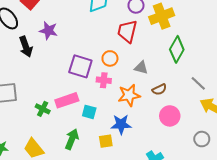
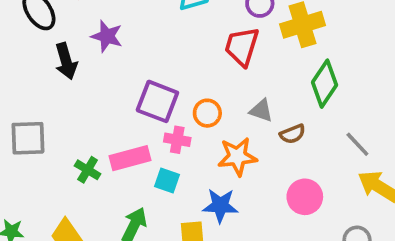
orange circle: (110, 58) -> (207, 113), moved
pink cross: (104, 80) -> (177, 140), moved
brown semicircle: (159, 89) -> (293, 134), moved

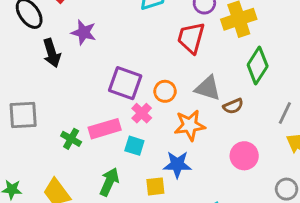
gray triangle: (261, 111) -> (208, 88), size x1.4
pink cross: (177, 140) -> (142, 113), turned 36
gray line: (357, 144) -> (285, 113), turned 70

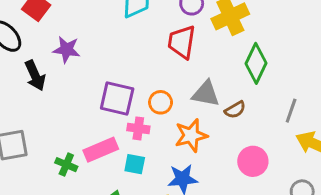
pink cross: (142, 113) -> (138, 128), turned -30

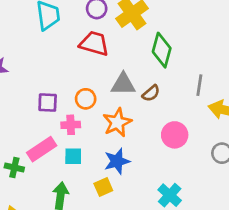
red trapezoid: (182, 42) -> (94, 43), turned 108
purple square: (117, 99) -> (48, 102), size x0.7

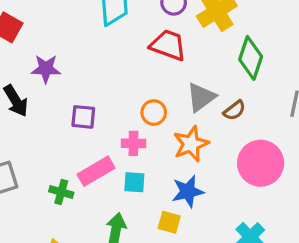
gray triangle: (123, 84) -> (201, 97), turned -40
purple square: (48, 102) -> (83, 117), moved
pink circle: (175, 135) -> (261, 163), size x1.4
yellow square: (103, 187) -> (169, 222), turned 36

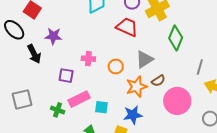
brown semicircle: (234, 110) -> (158, 81), moved
purple square: (83, 117) -> (66, 76), moved
pink cross: (133, 143) -> (88, 59), moved

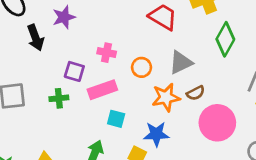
purple star: (53, 36) -> (64, 17), turned -30
pink rectangle: (79, 99) -> (102, 90), moved
green cross: (58, 110) -> (59, 98), moved, turned -32

